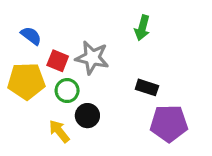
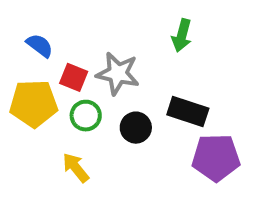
black rectangle: (147, 87) -> (188, 112), size x1.4
black circle: (87, 116) -> (136, 128), moved

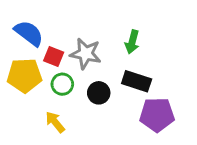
green arrow: (182, 35) -> (132, 42), moved
blue semicircle: (40, 45) -> (29, 33), size x1.5

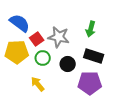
red square: (54, 56) -> (37, 39), turned 32
purple pentagon: (157, 115) -> (90, 83), moved

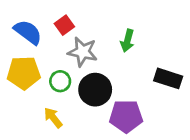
red square: (37, 39) -> (64, 25), moved
black rectangle: (94, 56) -> (168, 78), moved
black circle: (68, 64) -> (95, 90), size x1.5

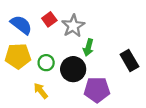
green arrow: (127, 41) -> (88, 48), moved
gray star: (83, 52) -> (73, 26), moved, turned 30
black rectangle: (168, 78) -> (129, 60), turned 42

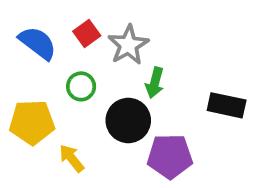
yellow pentagon: (18, 56) -> (32, 122), moved
black rectangle: (129, 60) -> (227, 105), turned -48
green circle: (46, 63) -> (81, 86), moved

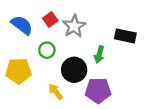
green arrow: (155, 83) -> (99, 54), moved
black rectangle: (227, 105) -> (125, 36), moved
yellow arrow: (72, 158) -> (56, 92), moved

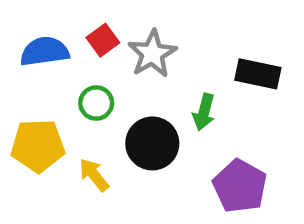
blue semicircle: (22, 25) -> (45, 51), turned -45
purple pentagon: (98, 90) -> (240, 186), moved, turned 30
yellow arrow: (56, 92) -> (94, 175), moved

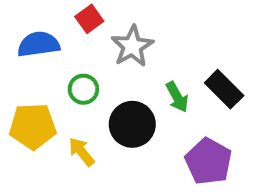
red square: (103, 40) -> (89, 19), moved
black rectangle: (258, 74) -> (224, 89), moved, turned 33
green arrow: (204, 112) -> (177, 97), turned -44

